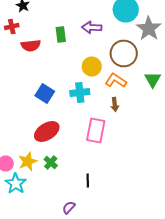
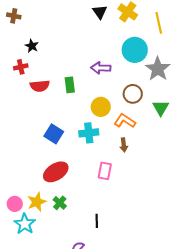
green rectangle: (61, 34) -> (70, 85), moved
brown circle: (124, 54) -> (133, 94), size x0.7
green triangle: (153, 80) -> (161, 108), moved
pink rectangle: (96, 130) -> (105, 171), size x0.7

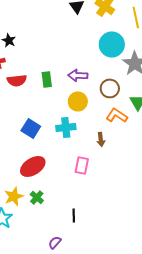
purple arrow: (101, 68) -> (78, 75), moved
orange L-shape: (125, 121) -> (117, 115), moved

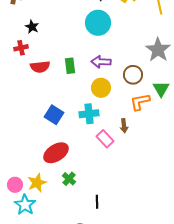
cyan circle: (112, 44) -> (98, 23), moved
orange L-shape: (117, 115) -> (140, 102), turned -45
pink rectangle: (82, 165) -> (105, 139), moved, turned -54
green cross: (37, 197) -> (69, 179), moved

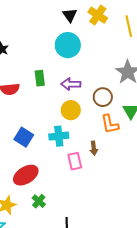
green rectangle: (70, 66) -> (40, 78), moved
orange L-shape: (140, 102) -> (110, 124), turned -90
pink rectangle: (105, 139) -> (75, 161), turned 30

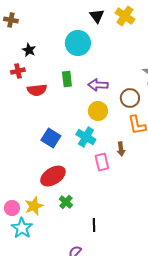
cyan circle: (68, 45) -> (78, 43), moved
cyan cross: (59, 136) -> (86, 137), turned 36

